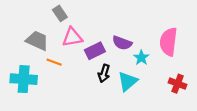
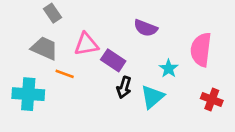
gray rectangle: (60, 13) -> (53, 13), moved
purple semicircle: (122, 43) -> (146, 28), moved
purple rectangle: (95, 51) -> (113, 60), turned 60

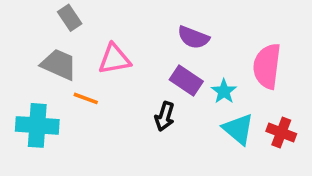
purple rectangle: (113, 60) -> (186, 81), moved
cyan triangle: (152, 97) -> (238, 129), moved, turned -40

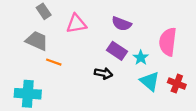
pink triangle: (114, 59) -> (76, 24), moved
black arrow: (165, 116) -> (103, 73), turned -96
cyan cross: (37, 125) -> (28, 94), moved

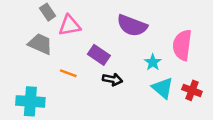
pink triangle: (76, 24) -> (70, 26), moved
purple semicircle: (122, 24) -> (132, 26), size x1.4
purple rectangle: (117, 51) -> (99, 55), moved
orange line: (54, 62) -> (68, 73), moved

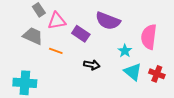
purple rectangle: (99, 55) -> (81, 34), moved
orange line: (68, 73) -> (56, 51), moved

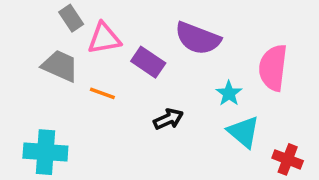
black arrow: (92, 65) -> (168, 119), turned -35
red cross: (157, 74) -> (288, 159), moved

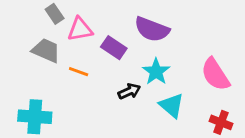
pink semicircle: (273, 68) -> (215, 74), moved, turned -40
cyan star: (229, 93) -> (156, 72), moved, size x1.4
cyan triangle: (244, 132) -> (172, 105), moved

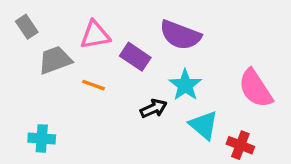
gray rectangle: (55, 14) -> (27, 27), moved
gray trapezoid: (46, 50) -> (55, 60), turned -44
cyan cross: (35, 117) -> (42, 138), size x0.7
red cross: (221, 122) -> (240, 145), moved

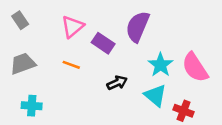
pink triangle: (95, 35) -> (73, 27), turned -30
purple semicircle: (180, 35) -> (138, 27), turned 92
gray trapezoid: (55, 60) -> (23, 64), moved
cyan star: (185, 85) -> (161, 65), moved

